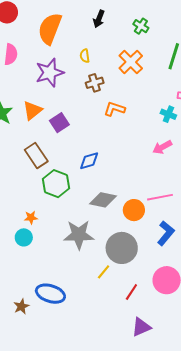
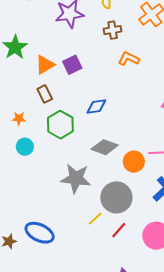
orange triangle: (32, 111) -> (45, 65), moved
brown rectangle: (36, 156) -> (45, 94), size x0.7
orange star: (31, 217) -> (19, 119), moved
cyan circle: (24, 237) -> (25, 147), moved
red line: (131, 292) -> (119, 230), moved

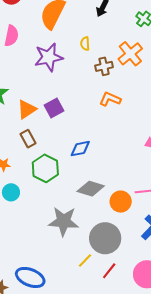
brown cross: (113, 30) -> (104, 66), moved

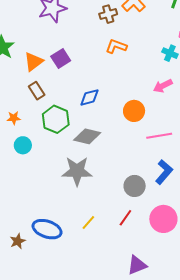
gray diamond: (91, 189) -> (87, 136), moved
orange circle: (121, 202) -> (134, 111), moved
gray circle: (105, 238) -> (135, 186), moved, size x0.7
yellow line: (85, 260) -> (88, 222), moved

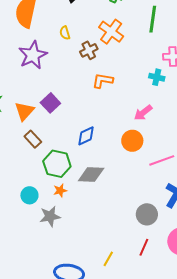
pink arrow: (163, 86) -> (143, 113), moved
orange star: (14, 118) -> (60, 191), moved
gray star: (77, 171) -> (50, 216), moved, size x0.7

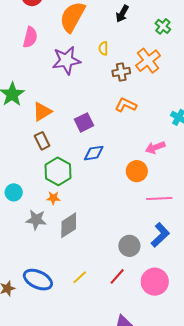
purple square: (50, 103) -> (84, 122), moved
gray diamond: (91, 175) -> (69, 225), moved, turned -52
cyan circle: (29, 195) -> (14, 192), moved

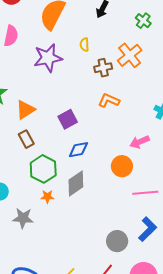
orange star: (53, 198) -> (47, 197), moved
gray diamond: (69, 225) -> (76, 183), moved

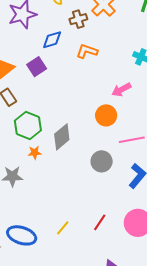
purple square: (68, 119) -> (37, 67), moved
blue diamond: (78, 150) -> (52, 40), moved
gray circle: (117, 241) -> (102, 161), moved

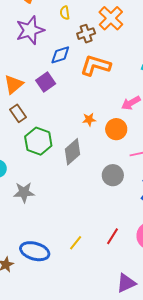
orange L-shape: (87, 51) -> (95, 65), size x1.4
orange star: (35, 153) -> (89, 120), moved

